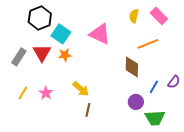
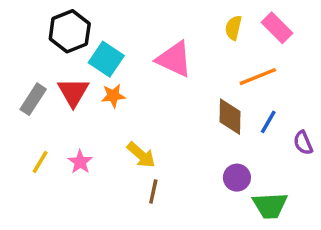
purple semicircle: (174, 82) -> (303, 143), turned 120
blue line: (154, 87) -> (268, 122), moved

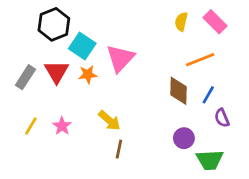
pink triangle: (174, 59) -> (120, 58), moved, turned 48
purple semicircle: (303, 143) -> (222, 118), moved

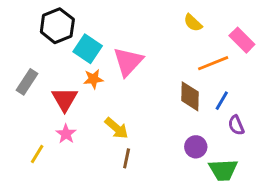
yellow semicircle: (181, 22) -> (193, 23), turned -60
pink rectangle: (215, 22) -> (242, 40), moved
red triangle: (57, 72) -> (65, 99), moved
yellow line: (31, 126) -> (37, 154), moved

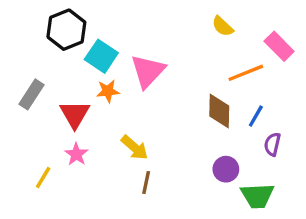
purple semicircle: (236, 125) -> (272, 144), turned 36

